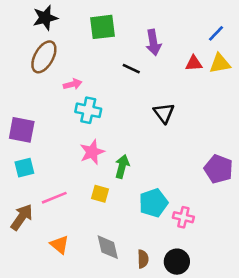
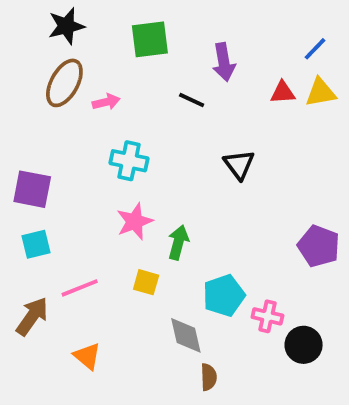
pink arrow: (73, 84) -> (106, 102), moved
gray diamond: (108, 247) -> (186, 335), moved
black circle: (177, 262) -> (304, 345), moved

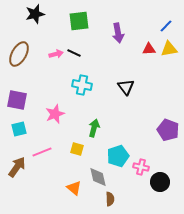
brown ellipse: (64, 83) -> (19, 54), moved
black line: (192, 100) -> (74, 53), moved
cyan cross: (129, 161) -> (82, 85), moved
pink star: (135, 221) -> (55, 114), moved
orange triangle: (87, 356) -> (74, 188), moved

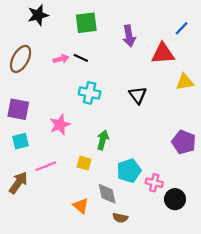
red triangle: (149, 49) -> (163, 53), size x1.6
yellow triangle: (169, 49) -> (185, 82), moved
brown semicircle: (110, 199) -> (120, 218), turned 104

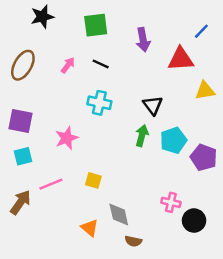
black line: (81, 58) -> (101, 64), moved
pink arrow: (61, 59) -> (68, 65), turned -40
green arrow: (103, 140) -> (142, 136), moved
cyan pentagon: (129, 171) -> (173, 140), moved

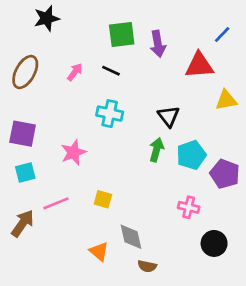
green square: (96, 25) -> (122, 35), moved
pink cross: (171, 202) -> (189, 207), moved

